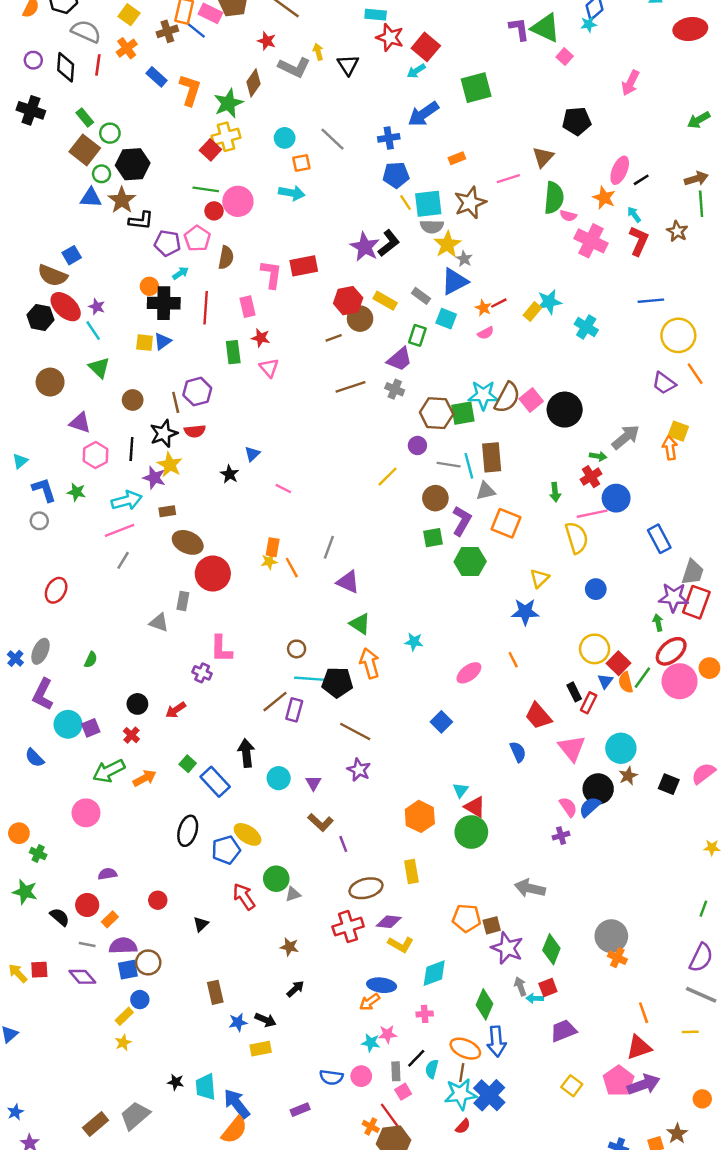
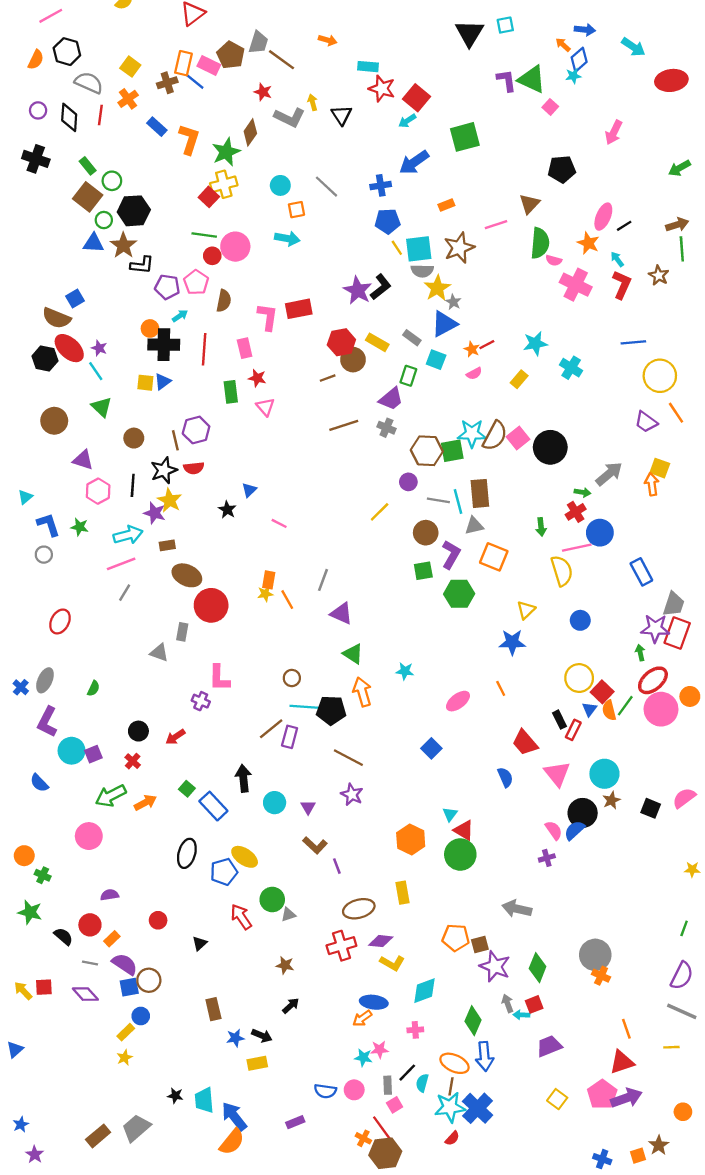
yellow rectangle: (532, 311) -> (519, 379), moved
purple semicircle: (123, 946) -> (125, 964), turned 35

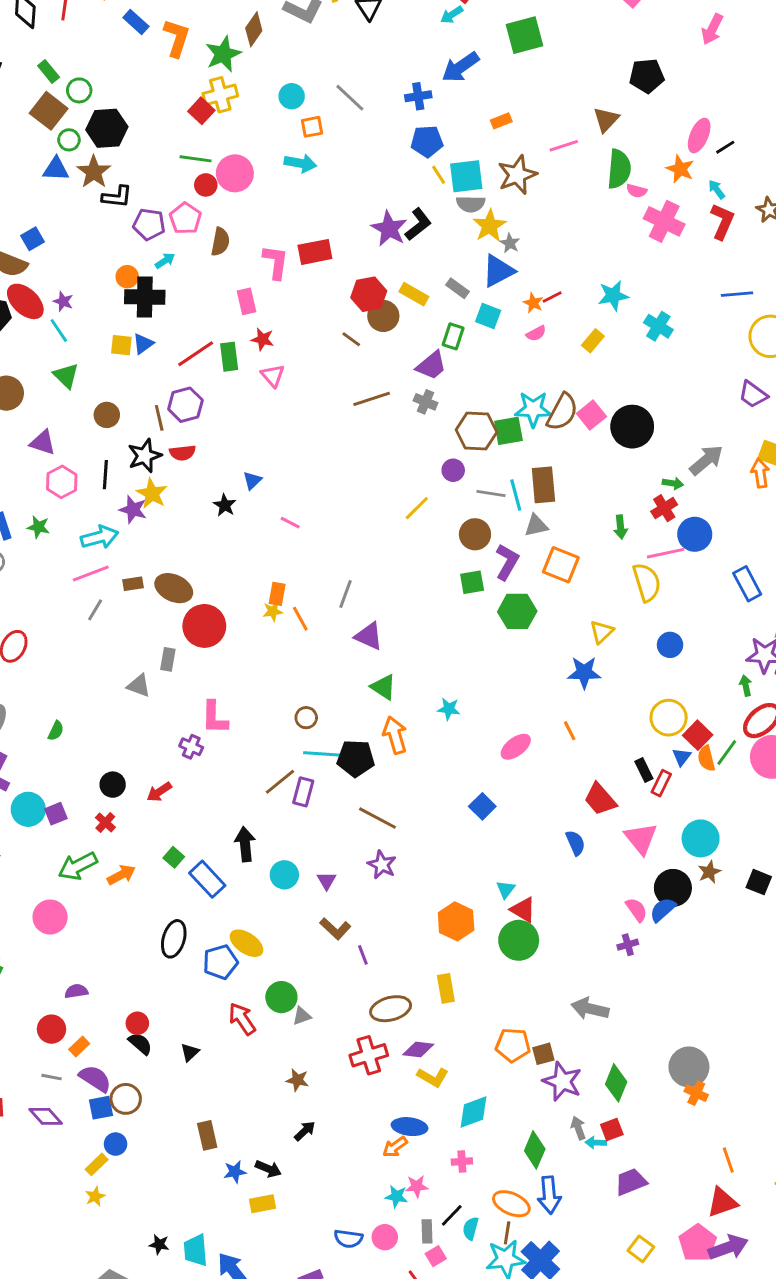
red line: (204, 349) -> (196, 354), moved, turned 52
brown line: (328, 378) -> (351, 339), turned 56
brown rectangle: (167, 545) -> (133, 584), moved
black semicircle: (63, 936) -> (140, 1044), moved

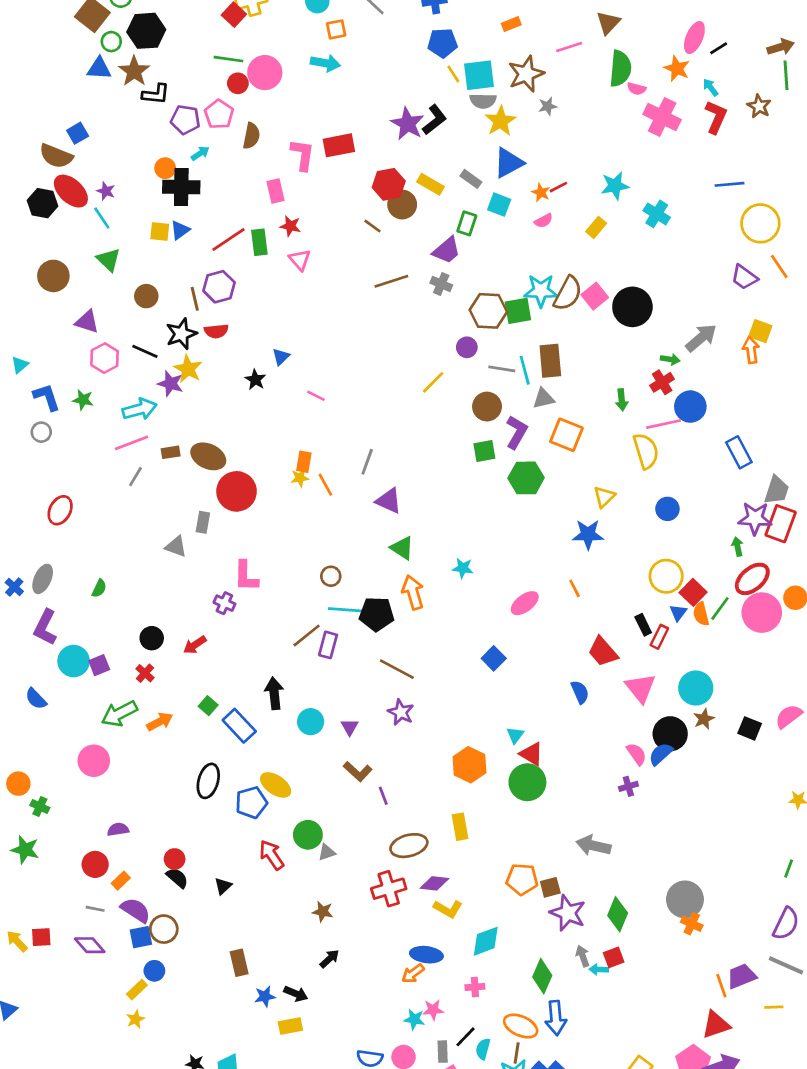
gray star: (510, 243) -> (548, 106), moved, turned 30
black line: (105, 475) -> (145, 351), turned -70
purple trapezoid: (631, 1182) -> (742, 976), moved

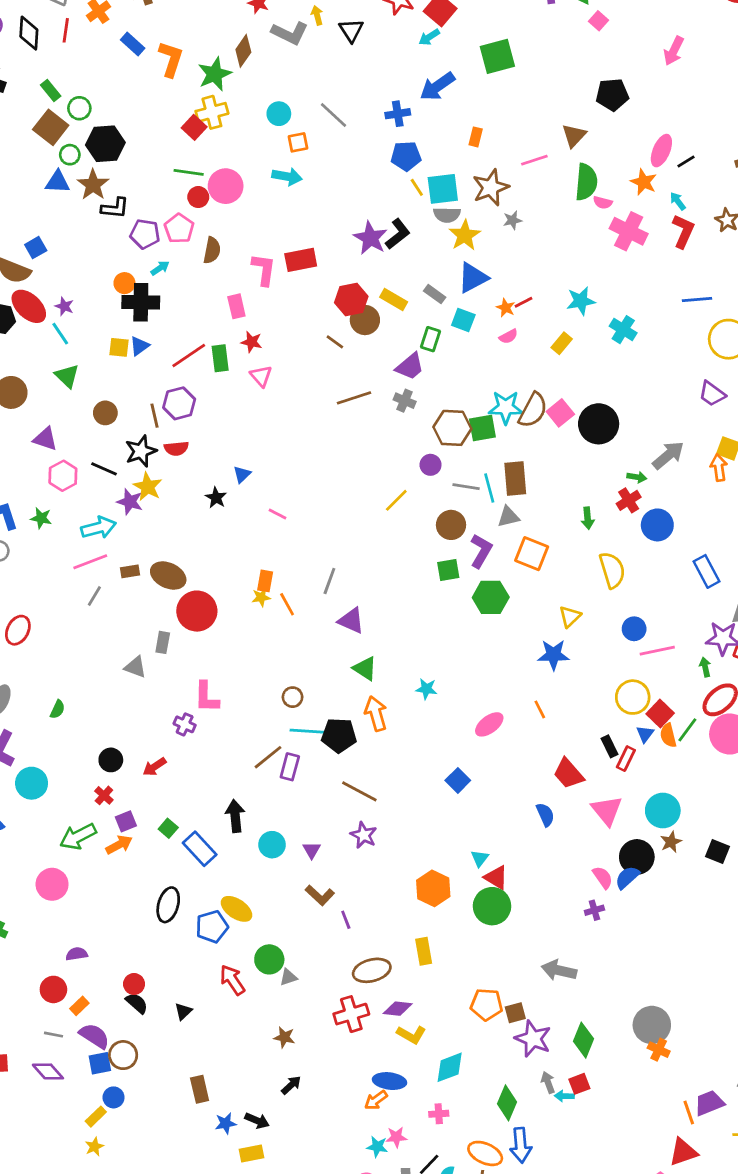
orange rectangle: (511, 24) -> (476, 137), turned -54
pink line: (663, 424) -> (657, 651), moved
purple square: (99, 665) -> (126, 821), moved

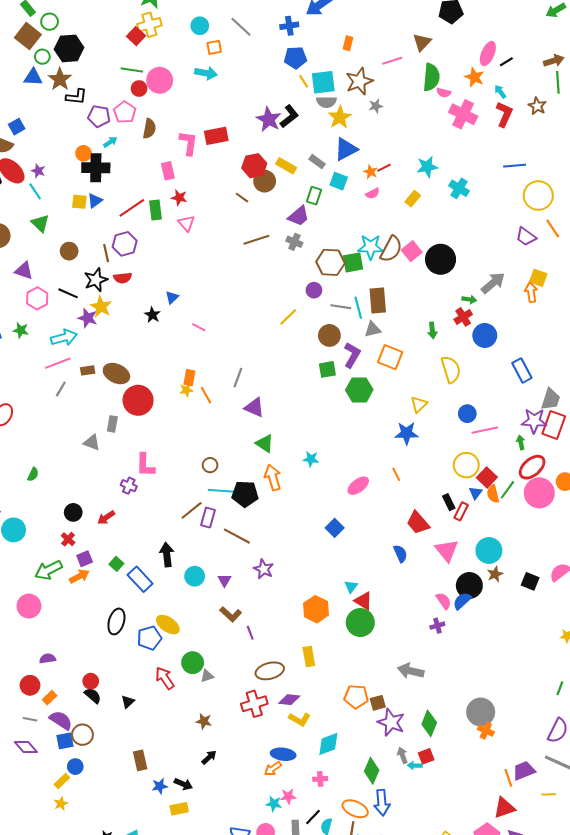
brown line: (359, 791) -> (237, 536), moved

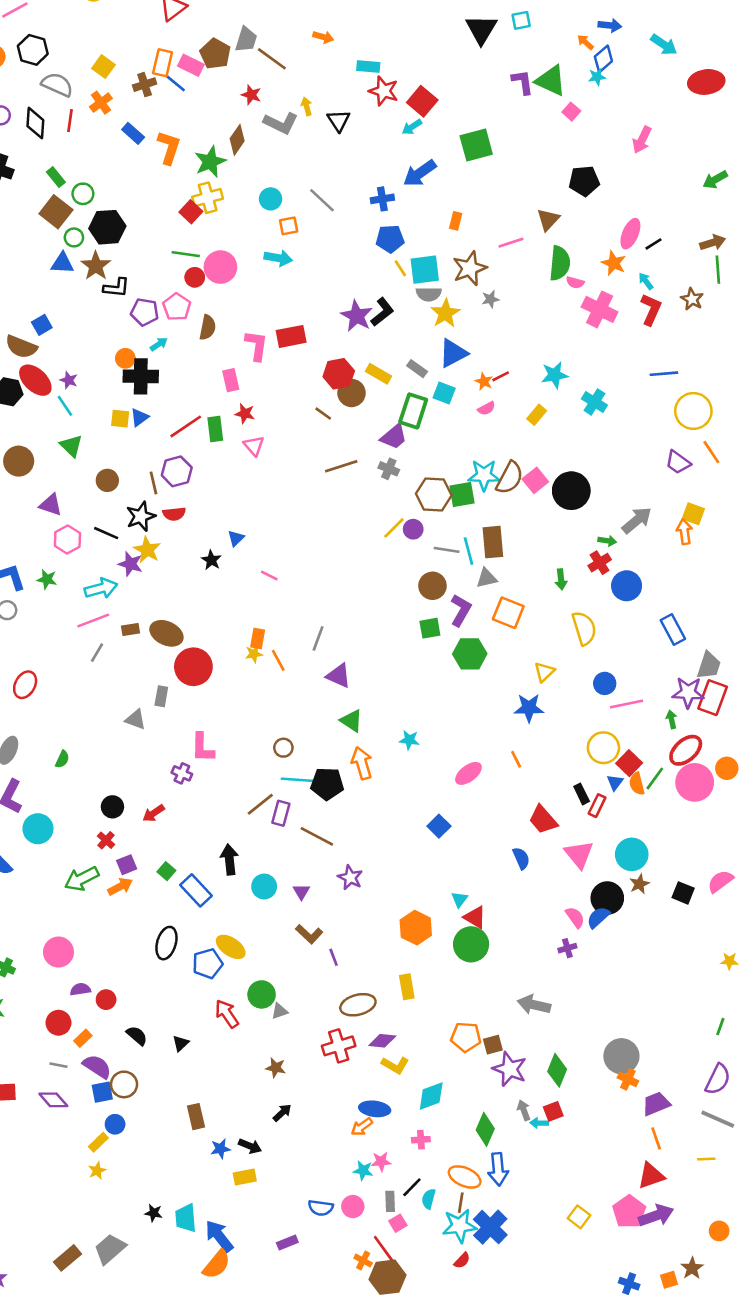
green rectangle: (314, 196) -> (413, 411), size x1.5
yellow line: (288, 317) -> (394, 528), moved
pink circle: (29, 606) -> (58, 952), moved
red circle: (91, 681) -> (106, 1000), moved
purple trapezoid: (524, 771) -> (656, 1104), moved

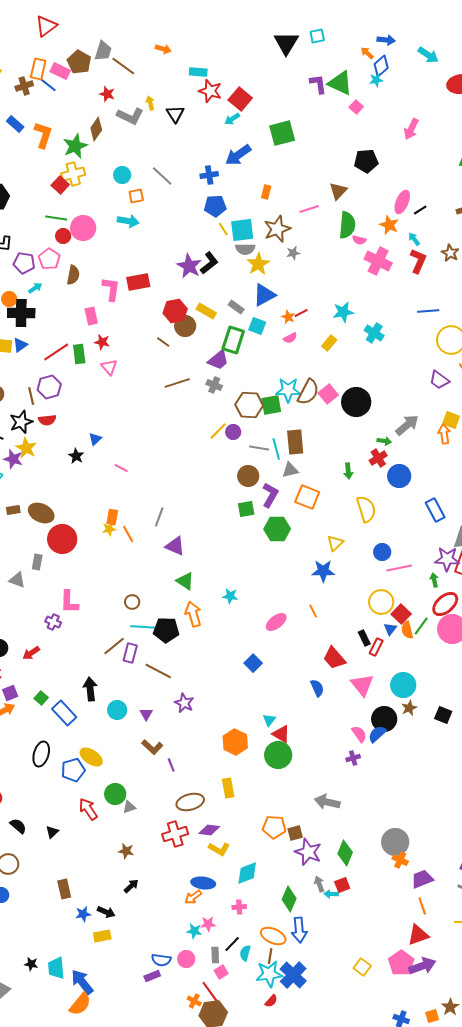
purple rectangle: (287, 1243) -> (152, 976), moved

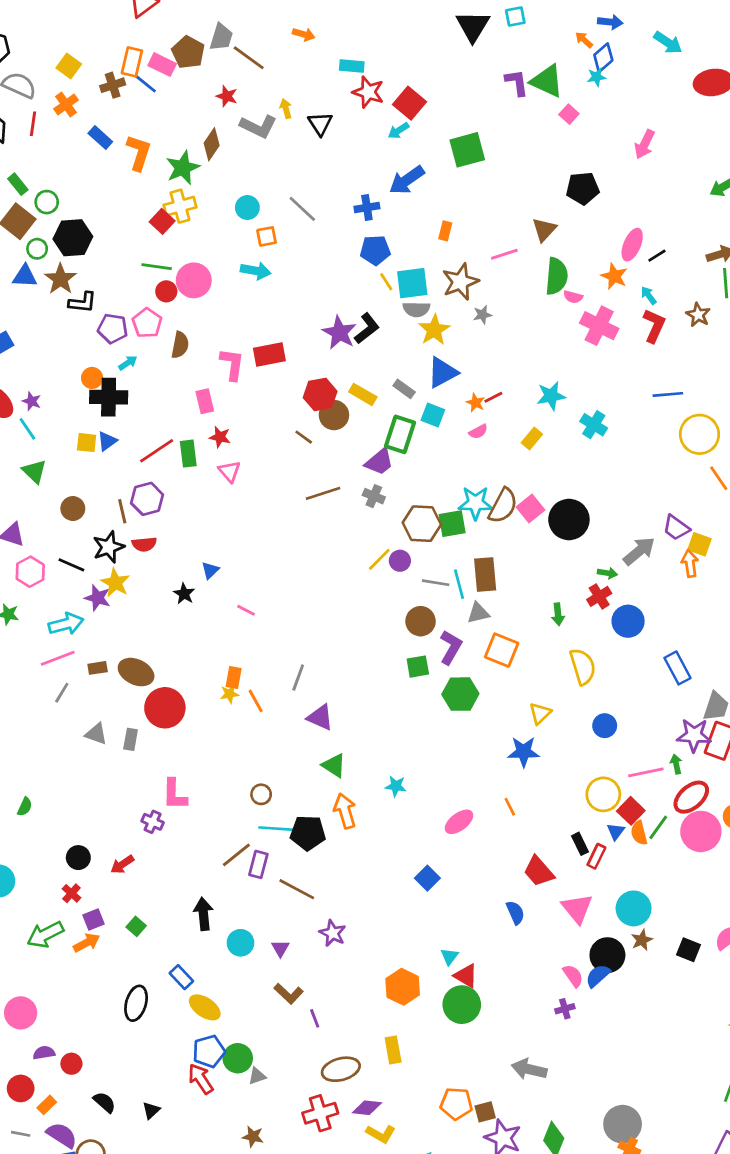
purple trapezoid: (439, 380) -> (676, 528), moved
pink line: (399, 568) -> (646, 772), moved
gray triangle: (17, 580) -> (96, 734), moved
blue rectangle: (64, 713) -> (181, 977), moved, size x0.7
blue pentagon: (73, 770) -> (209, 1051), moved

